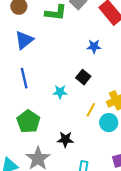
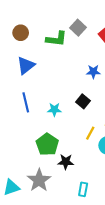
cyan star: (60, 92) -> (54, 110), moved
green pentagon: (28, 121) -> (47, 144), moved

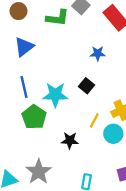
cyan star: (54, 110) -> (55, 95), size x1.6
green pentagon: (47, 144) -> (34, 117), moved
black star: (66, 162) -> (70, 140), moved

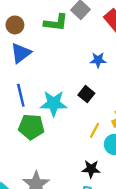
brown circle: (18, 11) -> (15, 25), moved
green pentagon: (34, 117) -> (31, 127), turned -30
black star: (70, 140) -> (91, 169), moved

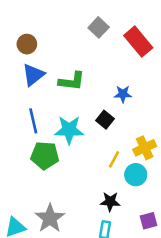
green L-shape: (56, 23) -> (72, 81), moved
blue star: (98, 60) -> (123, 94), moved

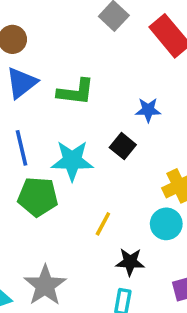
yellow line: (114, 159) -> (103, 224), moved

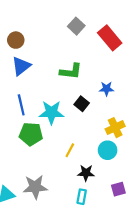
green L-shape: (76, 92) -> (71, 71), moved
blue star: (148, 110) -> (106, 89), moved
gray star: (45, 285) -> (35, 187), turned 30

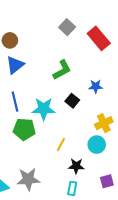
green L-shape: (71, 71) -> (62, 70), turned -35

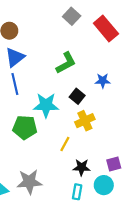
blue line: (15, 102) -> (15, 84), moved
yellow cross: (104, 123) -> (85, 121), moved
cyan circle: (97, 145) -> (104, 185), moved
purple square: (107, 181) -> (114, 164), moved

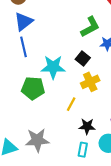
green L-shape: (66, 63) -> (90, 27), moved

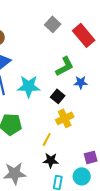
cyan star: (53, 67) -> (29, 86), moved
black star: (87, 126) -> (51, 160), moved

